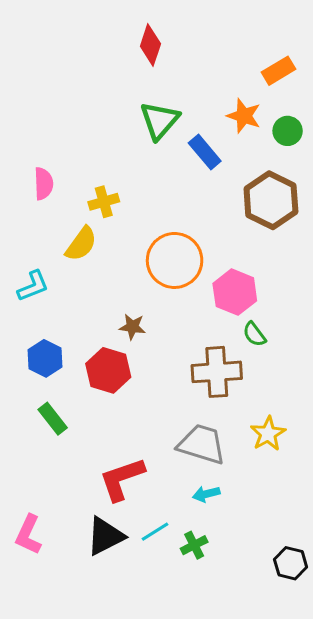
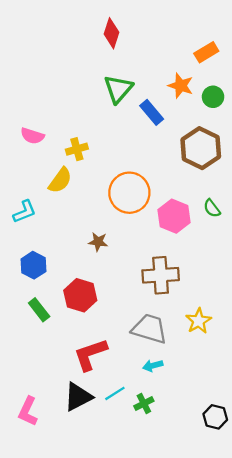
pink semicircle: (44, 184) -> (32, 136), turned 110
green semicircle: (254, 334) -> (212, 208), moved
red hexagon: (108, 370) -> (80, 295), moved
pink L-shape: (28, 535) -> (28, 411), moved

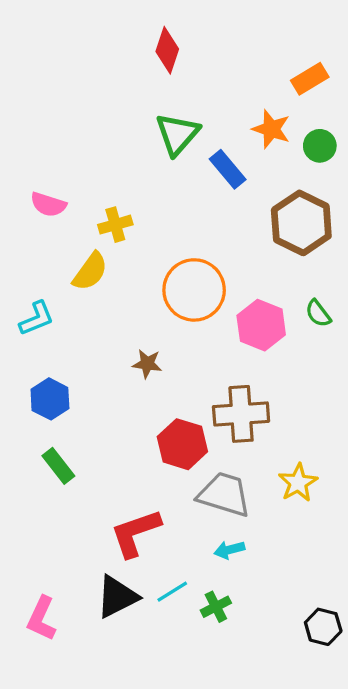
red hexagon: (80, 295) -> (182, 444), moved

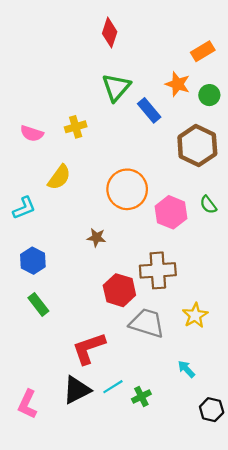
yellow cross: (115, 225) -> (76, 127), moved
cyan arrow: (229, 550) -> (186, 369), moved, turned 60

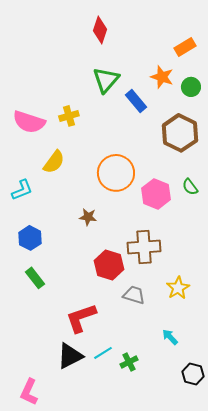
pink semicircle: (32, 133) -> (29, 122), size x1.5
gray trapezoid: (147, 323) -> (134, 295), size x0.7
pink L-shape: (27, 404) -> (29, 392), moved

